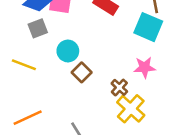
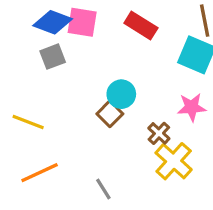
cyan circle: (68, 51) -> (121, 94), moved
yellow line: (24, 65) -> (28, 122), moved

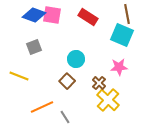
gray square: (53, 57) -> (34, 47), moved
brown square: (110, 114) -> (67, 81), moved
orange line: (40, 173) -> (42, 107), moved

